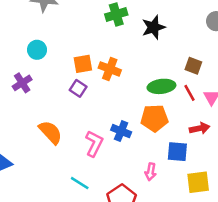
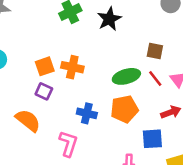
blue cross: (121, 131) -> (87, 113), moved
orange semicircle: (50, 132) -> (28, 120), moved

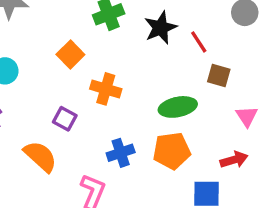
orange square: (45, 66) -> (70, 54), moved, turned -30
red line: (155, 79) -> (199, 42), moved
blue cross: (87, 113) -> (121, 153), turned -36

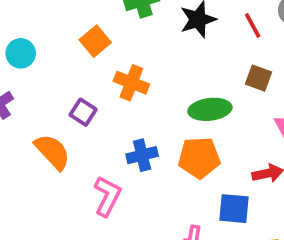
red line: (199, 42) -> (253, 25), moved

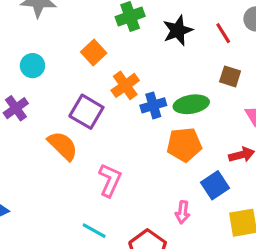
orange cross: (131, 83) -> (125, 85), turned 36
purple square: (83, 112) -> (86, 112), size x1.5
blue cross: (142, 155) -> (153, 105), moved
blue square: (234, 209) -> (215, 185), turned -36

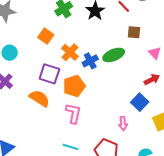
orange pentagon: (184, 145) -> (74, 86), moved

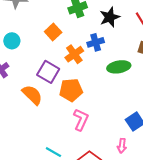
blue cross: (90, 61) -> (96, 42), moved
pink L-shape: (73, 113) -> (81, 120), moved
pink arrow: (123, 123) -> (122, 146), moved

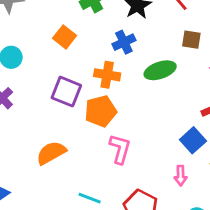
orange cross: (74, 54) -> (107, 75), moved, turned -36
orange semicircle: (32, 95) -> (51, 153), moved, turned -65

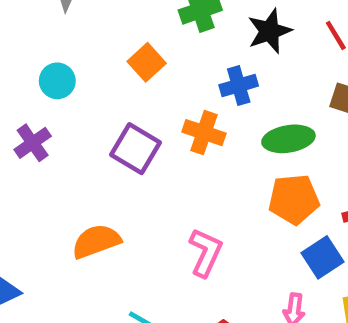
orange pentagon: (101, 111) -> (294, 199), moved

